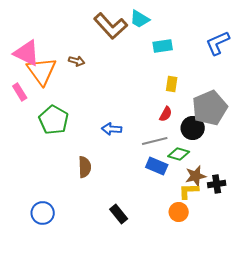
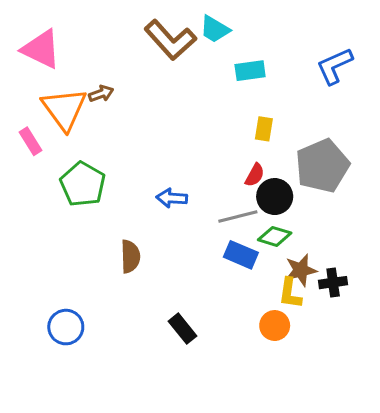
pink triangle: (27, 53) -> (41, 49), moved
brown arrow: (77, 61) -> (101, 94), moved, turned -35
black circle: (193, 128) -> (275, 197), moved
yellow L-shape: (189, 191) -> (290, 293), turned -80

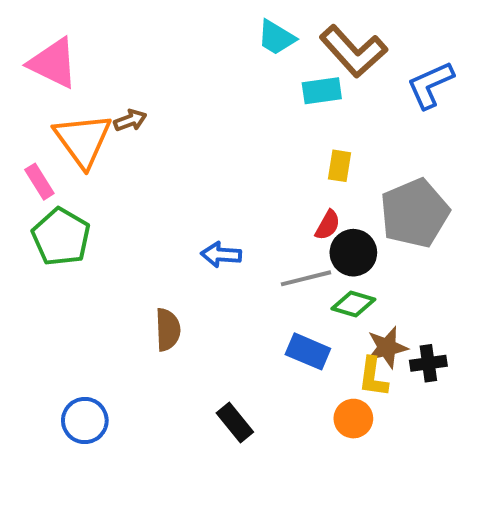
brown L-shape: (170, 40) -> (353, 51), moved
green pentagon: (83, 184) -> (61, 237), moved
blue rectangle: (241, 255) -> (308, 351), moved

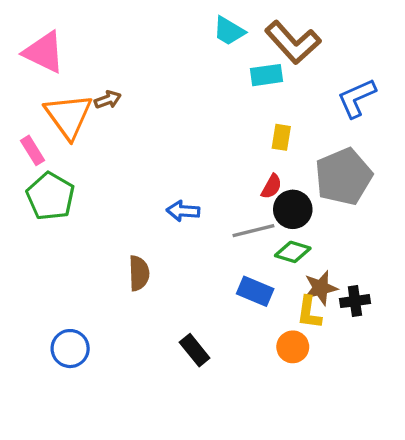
blue L-shape: (430, 85) -> (357, 98), moved

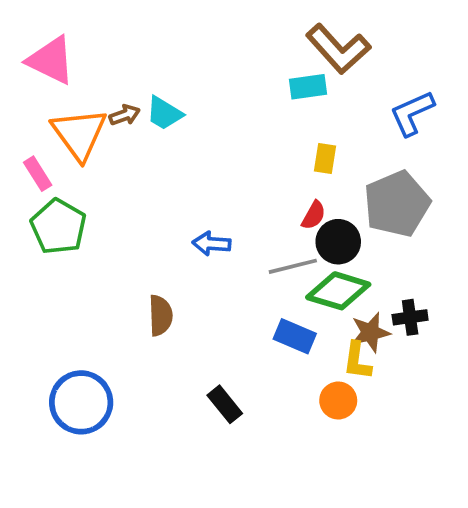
cyan trapezoid: (229, 31) -> (164, 113), moved
green diamond: (293, 252) -> (338, 291), size x1.5
black cross: (355, 301) -> (410, 317), moved
blue circle: (70, 349) -> (81, 402), size x1.4

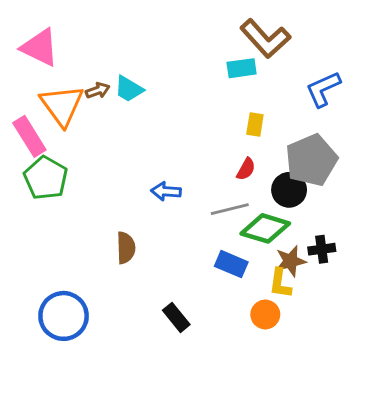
pink rectangle: (38, 174) -> (29, 136), size x1.5
black circle: (338, 242) -> (289, 190), moved

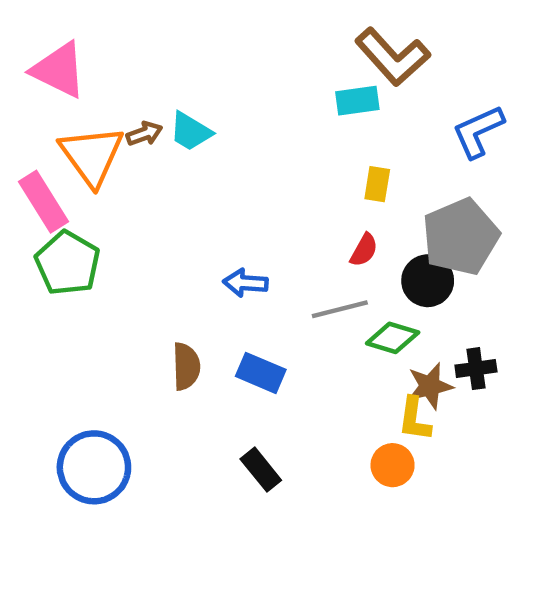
green diamond: (265, 228) -> (393, 338), size x0.7
blue rectangle: (231, 264) -> (261, 373), moved

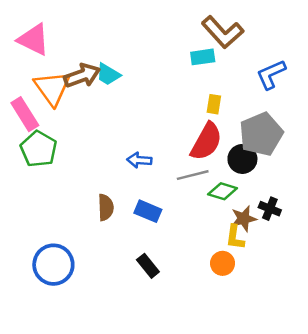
brown arrow: (144, 134) -> (82, 76), size x1.8
red semicircle: (364, 250) -> (206, 142), size x2.0
black cross: (476, 369) -> (270, 209), turned 30

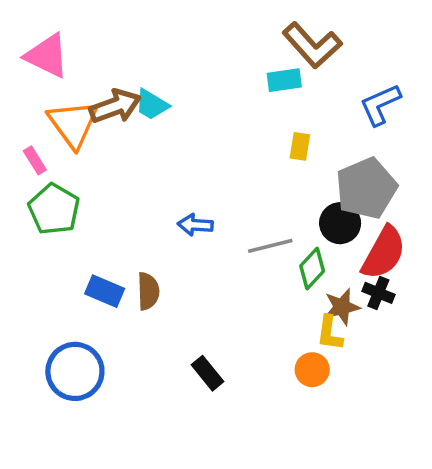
pink rectangle: (25, 114) -> (35, 160), size x0.6
red semicircle: (206, 142) -> (384, 253), moved
green diamond: (223, 191) -> (312, 269), turned -64
blue rectangle: (148, 211) -> (105, 291), moved

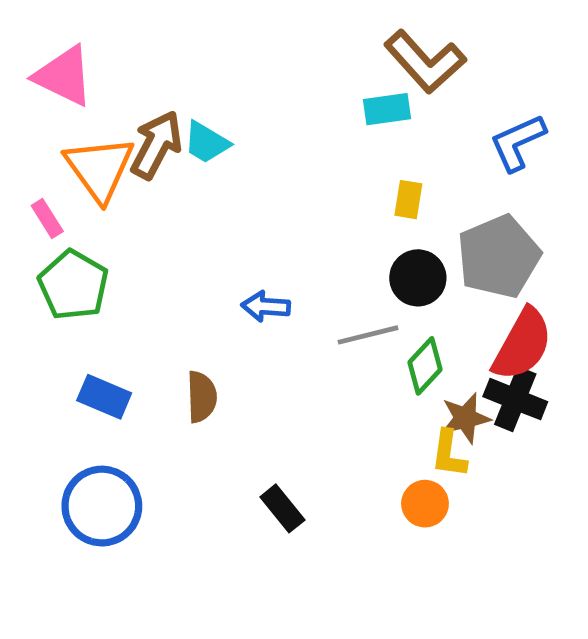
brown arrow: (115, 106) -> (156, 145), turned -42
black circle: (340, 223) -> (418, 278), moved
blue rectangle: (105, 291) -> (104, 397), moved
black cross: (378, 293) -> (515, 399), size x1.4

